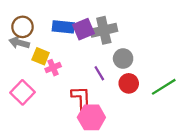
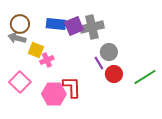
purple line: (99, 73) -> (99, 63), moved
pink hexagon: (91, 117) -> (54, 94), moved

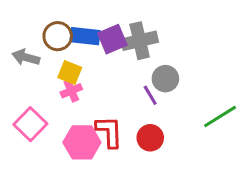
brown circle: (20, 24) -> (58, 36), moved
yellow square: (36, 50) -> (70, 73), moved
red circle: (114, 74) -> (150, 138), moved

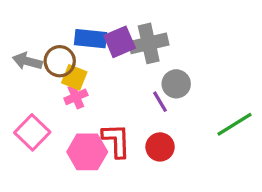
brown circle: (58, 36) -> (60, 61), moved

